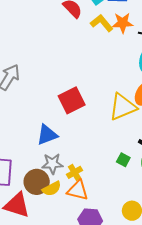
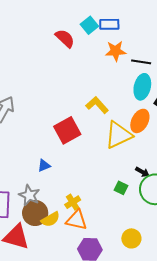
yellow L-shape: (102, 23) -> (97, 105), moved
blue triangle: (47, 135) -> (44, 166), size x0.6
gray star: (52, 164) -> (29, 195), moved, turned 30

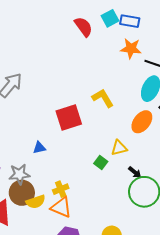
yellow triangle: (119, 135) -> (119, 148), moved, size x0.6
green square: (121, 188) -> (101, 162), moved
gray star: (29, 195) -> (19, 174), turned 30

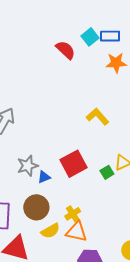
red square: (69, 118) -> (73, 164), moved
green square: (101, 162) -> (107, 172), moved, turned 32
gray star: (19, 174) -> (28, 166), moved
brown circle: (22, 193) -> (36, 207), moved

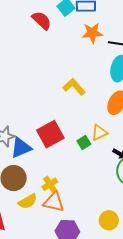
blue triangle: (44, 177) -> (21, 148), size x1.6

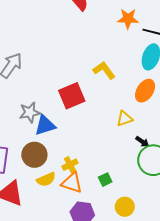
red square: (50, 134) -> (72, 96), moved
green square: (84, 142) -> (105, 180), moved

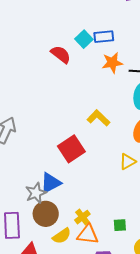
gray star: (30, 112) -> (36, 193), moved
green square: (105, 180) -> (120, 225), turned 32

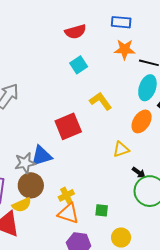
cyan square: (84, 39) -> (79, 65), moved
red semicircle: (61, 54) -> (75, 32), turned 115
yellow semicircle: (62, 236) -> (22, 205), moved

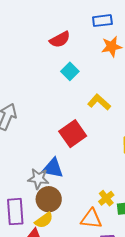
blue triangle: (41, 156) -> (53, 168), turned 40
gray star: (25, 163) -> (38, 179), turned 30
yellow cross: (66, 195) -> (106, 198), moved

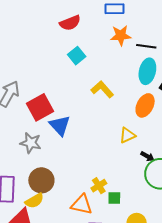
red square: (73, 134) -> (40, 107), moved
blue triangle: (53, 168) -> (60, 125), moved, turned 30
gray star: (38, 179) -> (31, 143), moved

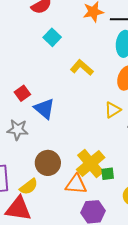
red square: (40, 107) -> (22, 93), size x0.6
brown circle: (41, 180) -> (48, 163), moved
yellow cross: (99, 186) -> (91, 164), size x1.8

